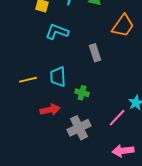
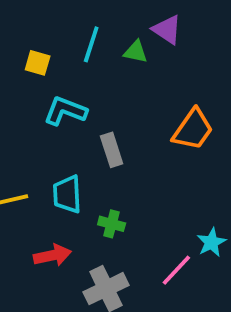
orange trapezoid: (123, 26) -> (193, 129), moved
gray rectangle: (95, 53) -> (112, 150), moved

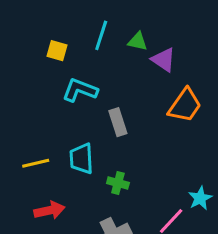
purple triangle: (167, 30) -> (164, 60), moved
red arrow: (52, 255) -> (49, 210), moved

